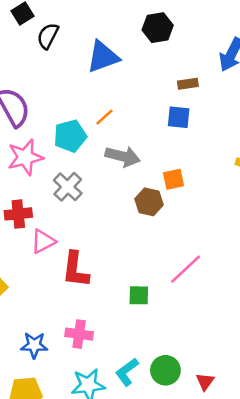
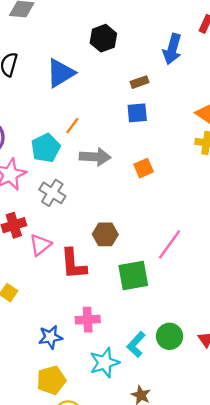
brown hexagon: (149, 202) -> (105, 234), moved
green square: (139, 295) -> (133, 275), size x1.6

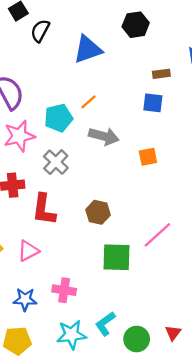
pink triangle: (40, 245) -> (28, 251), moved
red L-shape: (73, 264) -> (44, 209), moved
green circle: (170, 336) -> (137, 339), moved

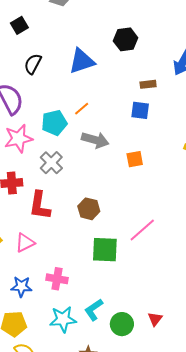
black semicircle: (40, 31) -> (33, 64), moved

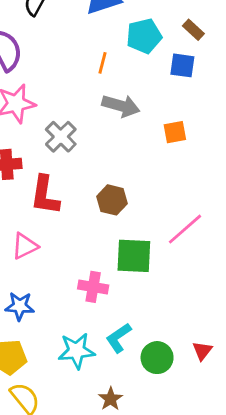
brown rectangle: (148, 84) -> (193, 30), turned 49
orange line: (82, 109) -> (103, 63), turned -35
cyan pentagon: (54, 123) -> (144, 36), moved
pink cross: (57, 279) -> (93, 287), moved

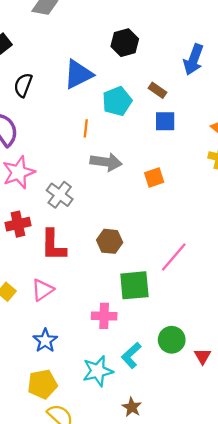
blue square: (182, 65) -> (165, 121), moved
blue star: (20, 306) -> (45, 341), turned -30
green circle: (157, 358) -> (172, 340), moved

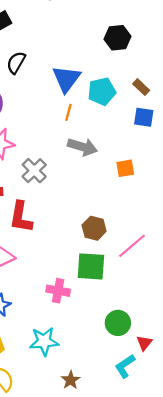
blue triangle: (78, 74) -> (66, 79), moved, turned -36
brown hexagon: (110, 241) -> (94, 228), moved
cyan L-shape: (131, 355) -> (125, 366), moved

